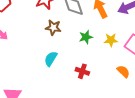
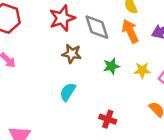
red cross: (82, 71) -> (108, 119), moved

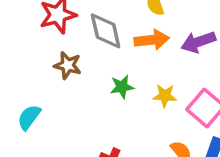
orange arrow: (130, 31) -> (152, 40), turned 105
cyan semicircle: (68, 92) -> (29, 117), moved

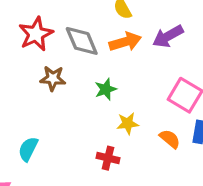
yellow star: (165, 96) -> (128, 123), moved
cyan semicircle: (29, 117) -> (28, 149), moved

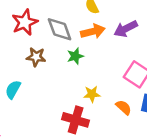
green star: (106, 89) -> (75, 56), moved
cyan semicircle: (28, 149) -> (13, 89), moved
red cross: (108, 158) -> (76, 120), size x1.5

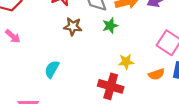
cyan semicircle: (13, 89) -> (52, 69), moved
orange semicircle: (124, 107) -> (156, 74), turned 119

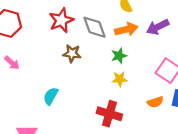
green star: (110, 26) -> (119, 56), moved
yellow star: (126, 62) -> (120, 79), moved

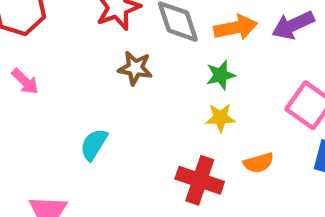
orange semicircle: (155, 102) -> (259, 163), moved

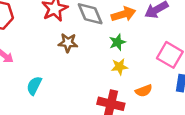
cyan semicircle: (94, 144) -> (34, 86), moved

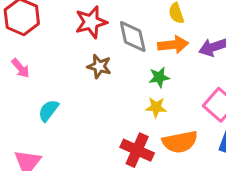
orange semicircle: (144, 91) -> (180, 142), size x1.6

